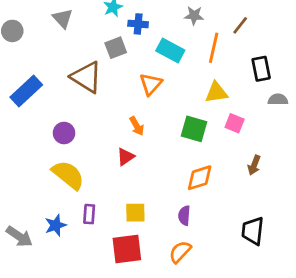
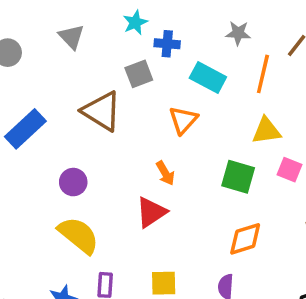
red triangle: (126, 157) -> (151, 212), size x1.4

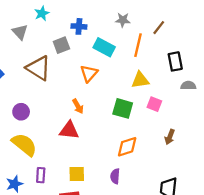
cyan star: (135, 22) -> (42, 13), moved
gray triangle: (71, 37) -> (20, 32), moved
red triangle: (151, 212) -> (69, 130), turned 40

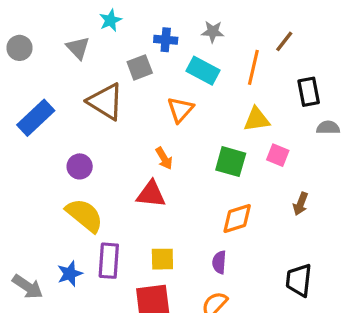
gray star: (123, 20) -> (213, 32), moved
purple rectangle: (41, 175) -> (109, 261), size x1.5

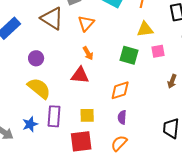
orange triangle: (180, 110) -> (86, 23), moved
pink square: (278, 155) -> (158, 51), turned -32
orange diamond: (237, 218) -> (120, 90), moved

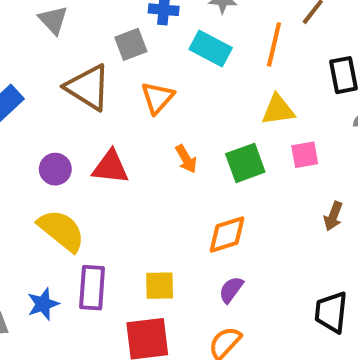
orange arrow: (88, 53) -> (186, 159), moved
green square: (129, 55) -> (245, 163), turned -36
red triangle: (80, 75) -> (110, 167), moved
purple semicircle: (122, 117) -> (231, 290), turned 32

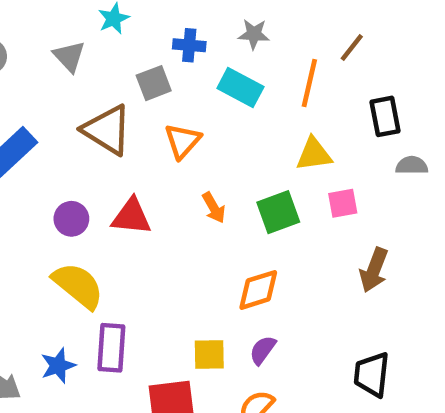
brown arrow: (333, 216) -> (374, 270), size x1.4
yellow square: (160, 286) -> (209, 354), moved

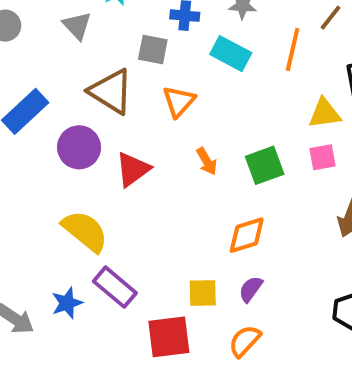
gray square: (154, 83) -> (153, 50), turned 32
yellow triangle: (314, 154) -> (324, 113), moved
red triangle: (131, 217) -> (133, 169), turned -42
purple circle: (71, 219) -> (79, 147), moved, size x1.4
purple rectangle: (111, 348) -> (115, 287), turned -54

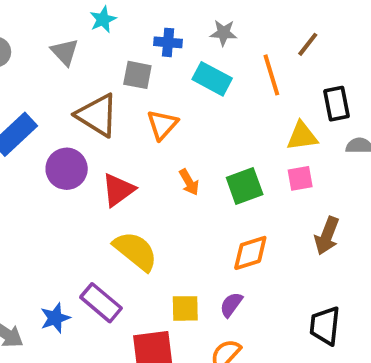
orange line: (293, 50) -> (271, 75), turned -30
yellow semicircle: (85, 231) -> (135, 251), moved
orange diamond: (247, 235) -> (250, 253), moved

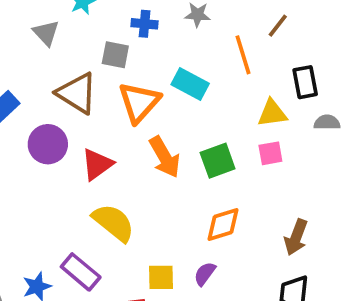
cyan rectangle: (212, 79) -> (190, 84), moved
orange triangle: (162, 125) -> (139, 102), size x1.4
orange arrow: (189, 182) -> (165, 157), size x1.6
brown arrow: (327, 236) -> (296, 237), moved

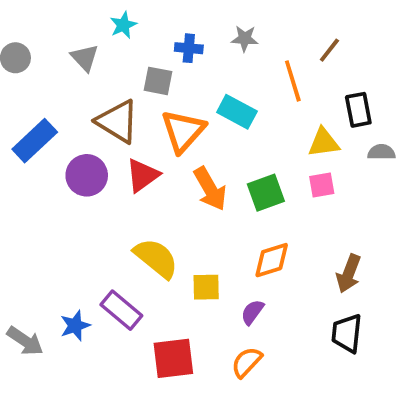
red triangle: (97, 164) -> (143, 175), moved
yellow square: (161, 277) -> (206, 287), moved

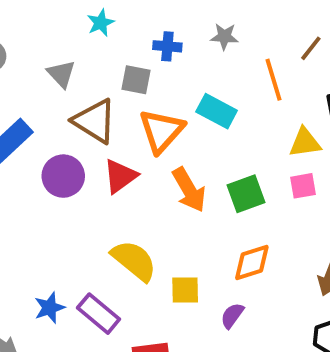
gray triangle: (85, 58) -> (61, 74), moved
blue star: (75, 326) -> (49, 308), moved

